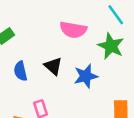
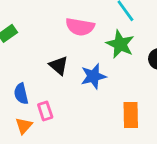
blue semicircle: (21, 71) -> (21, 94), moved

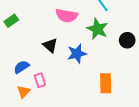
blue semicircle: (21, 94) -> (21, 67), turned 70

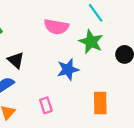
black triangle: (50, 45) -> (16, 60), moved
pink rectangle: (40, 80) -> (46, 105), moved

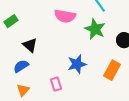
blue star: (68, 69) -> (77, 64), moved
orange rectangle: (100, 103) -> (112, 70), moved, turned 30

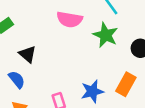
blue star: (77, 64) -> (92, 91), moved
blue semicircle: (21, 66) -> (17, 79), turned 84

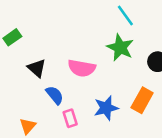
pink semicircle: (70, 19) -> (82, 68), moved
blue semicircle: (17, 79) -> (55, 95), moved

